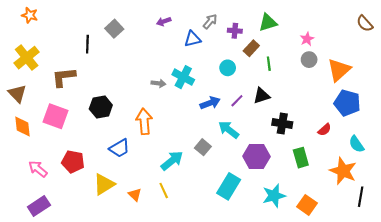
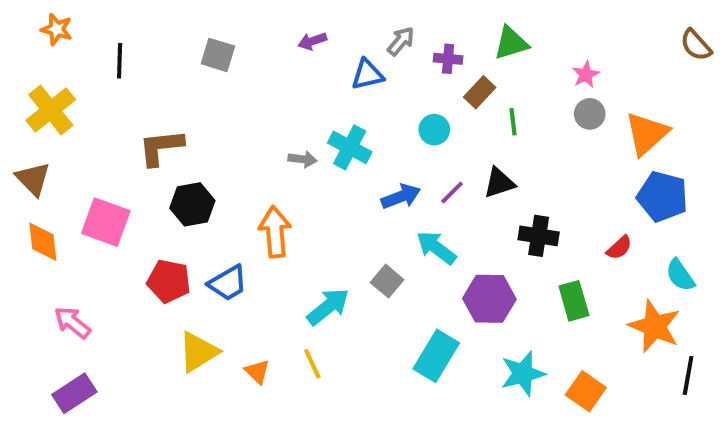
gray square: (114, 29) -> (218, 55), turned -30
black line: (87, 44) -> (120, 61), moved
brown L-shape: (64, 77) -> (161, 147), moved
red pentagon: (73, 162) -> (169, 281), moved

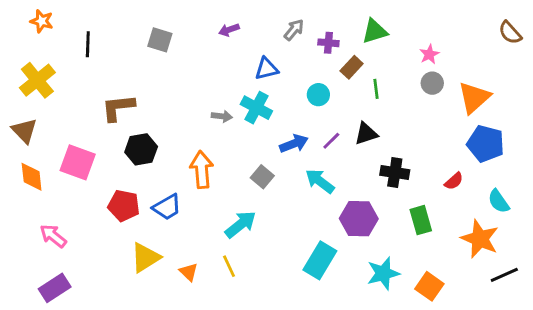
blue triangle: (367, 75) -> (266, 69), moved
gray square: (387, 281) -> (262, 177), moved
black line: (688, 376) -> (504, 275), turned 56

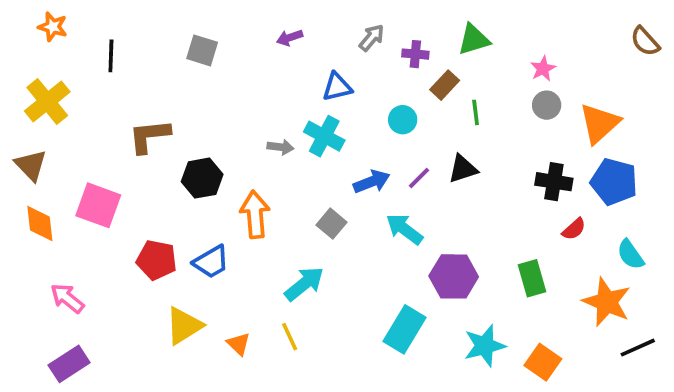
black hexagon: (141, 149) -> (202, 178), moved
black cross: (395, 172) -> (554, 182), moved

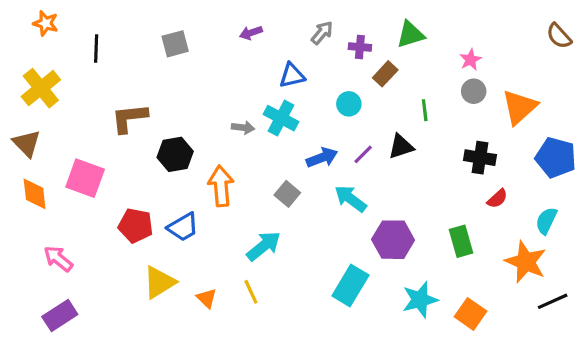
gray square: (202, 50) -> (175, 44), turned -32
green line: (476, 112) -> (425, 110), moved
blue pentagon: (614, 182) -> (556, 158), moved
cyan semicircle: (630, 255) -> (546, 221), turned 60

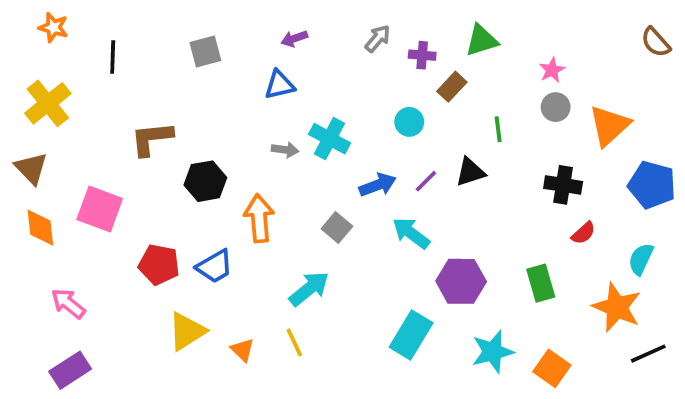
blue triangle: (292, 75) -> (279, 85), moved

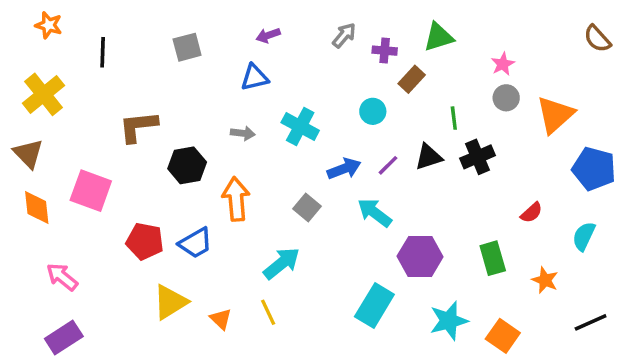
gray arrow: (285, 150) -> (243, 133), moved
black cross: (563, 185) -> (477, 157), moved, turned -32
orange star: (617, 307) -> (545, 280), moved, size x0.6

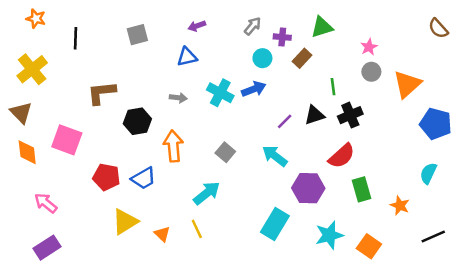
cyan circle: (373, 111) -> (262, 58), moved
blue arrow: (344, 169) -> (254, 89), moved
red semicircle: (531, 213) -> (342, 156), moved, size x1.6

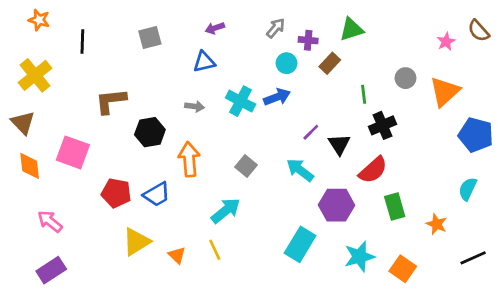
pink star: (369, 47) -> (446, 42), moved
black triangle: (314, 115) -> (339, 144), moved, turned -45

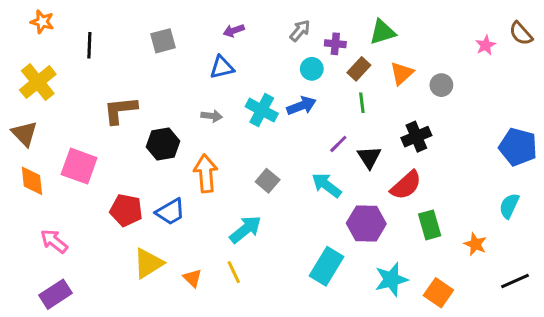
orange triangle: (445, 92) -> (402, 73), moved, size x0.7
green line: (364, 94) -> (362, 103), moved

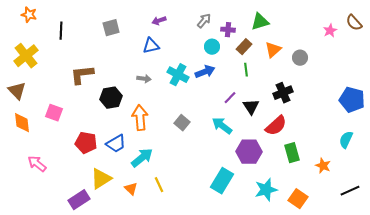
pink square: (79, 166) -> (54, 113), size x0.7
cyan arrow: (245, 229) -> (142, 158), moved
purple rectangle: (55, 294) -> (79, 200), moved

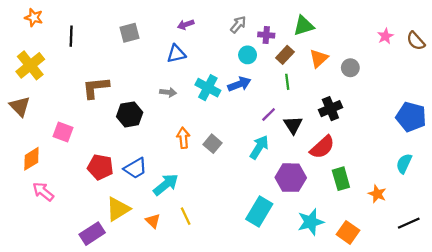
brown semicircle: (354, 23) -> (416, 41), moved
orange arrow: (140, 118) -> (183, 138), moved, size x0.7
orange diamond: (22, 123) -> (31, 159), moved, turned 65
cyan arrow: (222, 126) -> (259, 147), turned 85

